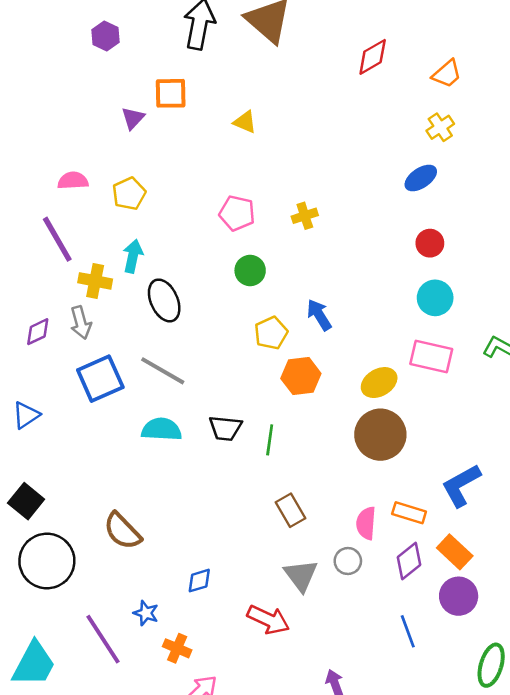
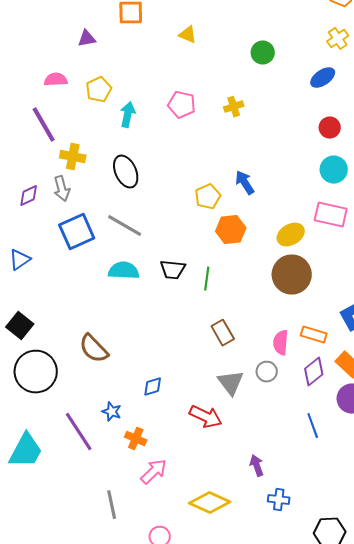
purple triangle: (133, 118) -> (87, 39), moved, turned 36
cyan arrow: (133, 256) -> (128, 115), moved
green circle: (250, 270) -> (263, 53), moved

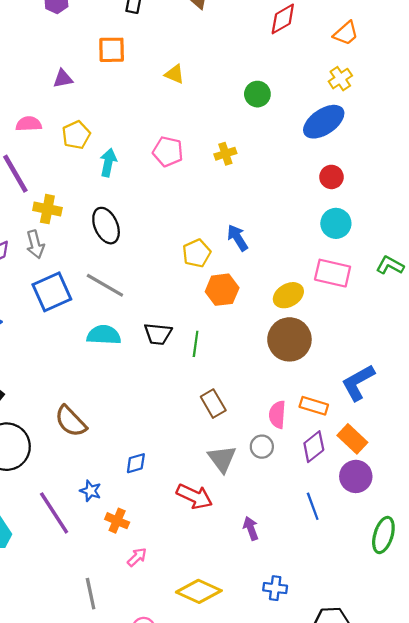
blue ellipse: (323, 78) -> (324, 122), size x1.5
purple arrow: (257, 466) -> (251, 528), moved
pink arrow: (154, 472) -> (137, 557), size x0.7

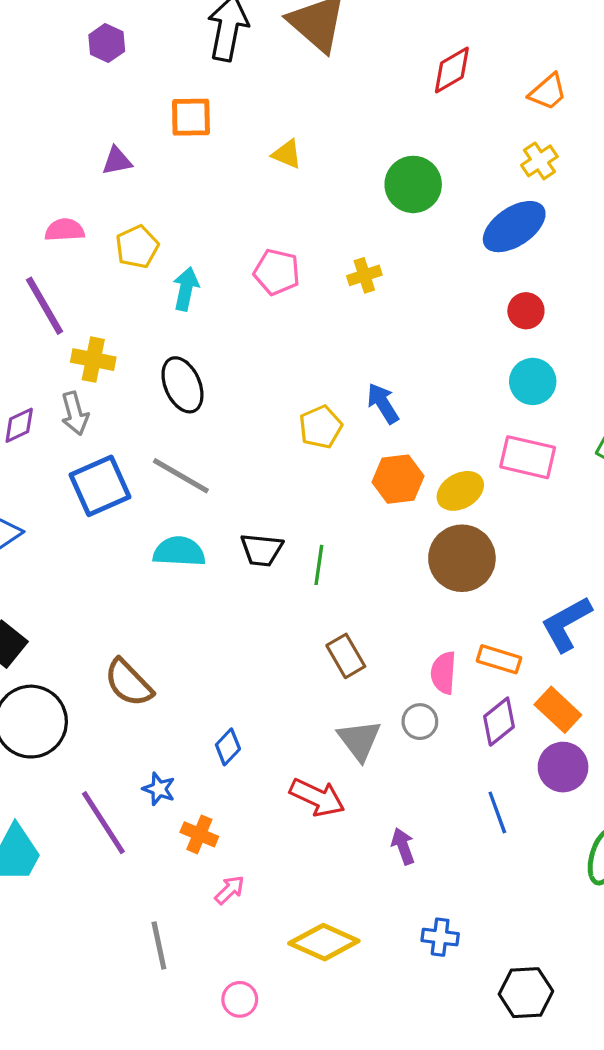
green circle: (257, 94) -> (413, 184), size x1.4
orange hexagon: (222, 290) -> (398, 479), moved
blue diamond: (136, 463) -> (228, 747), turned -30

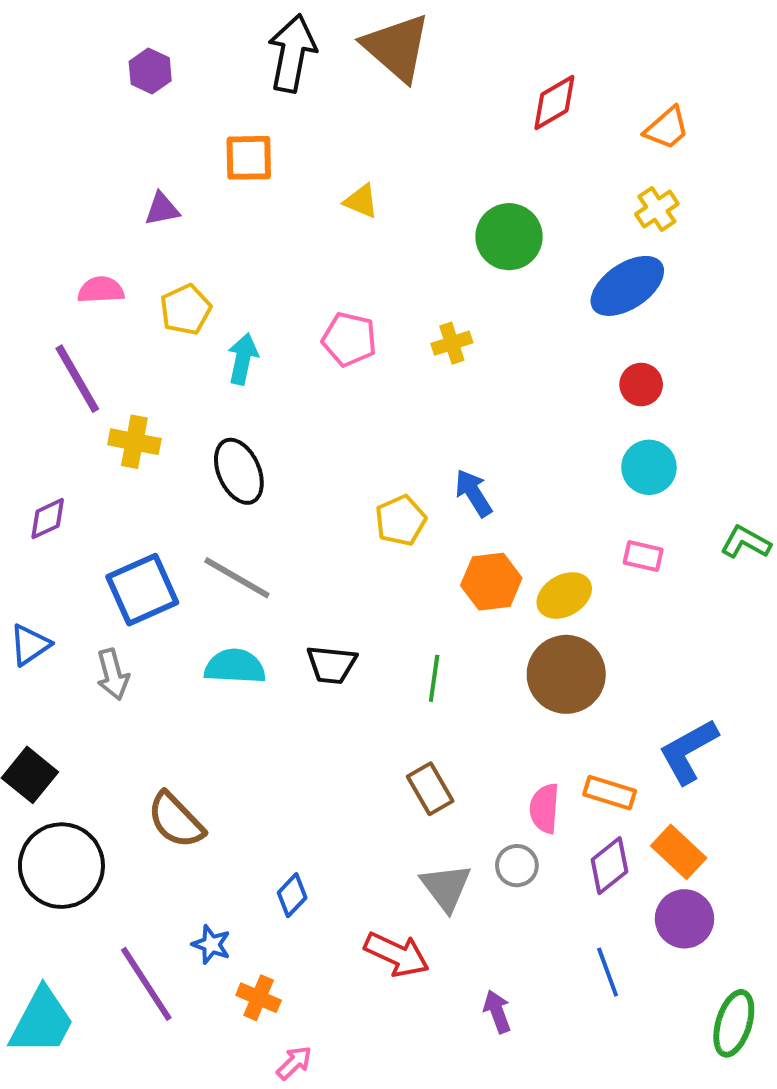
gray arrow: (75, 413) -> (113, 674), moved
pink rectangle: (528, 457) -> (643, 556), size x0.6
green line: (319, 565) -> (434, 678), moved

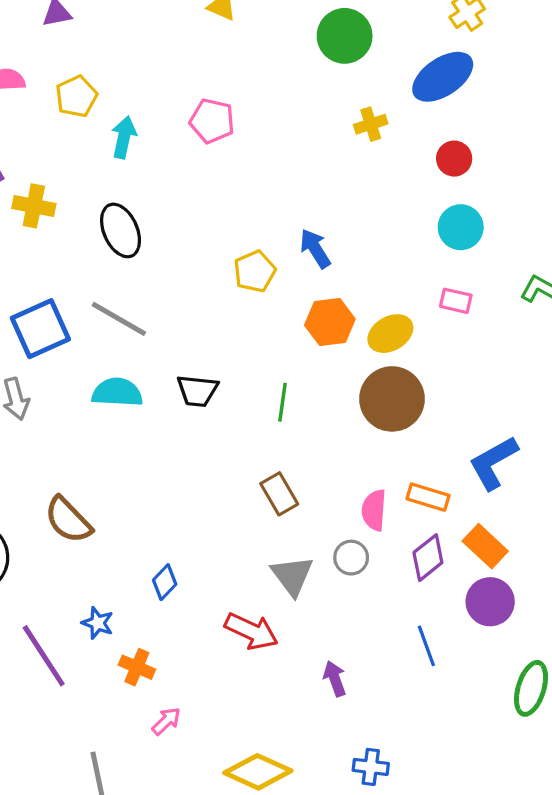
yellow cross: (452, 343) -> (371, 124), moved

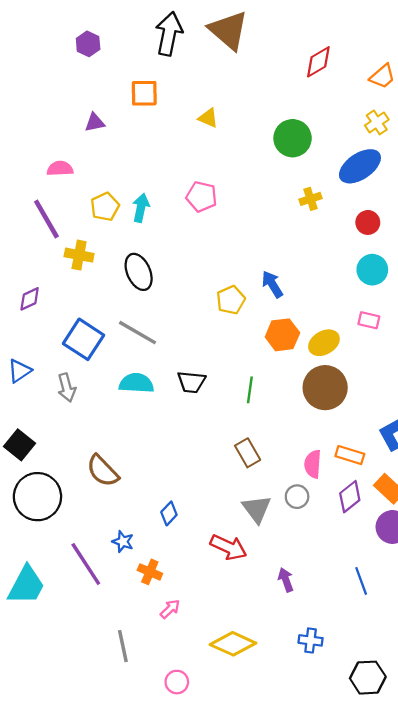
yellow pentagon: (76, 96) -> (105, 207), moved
blue square: (40, 329) -> (84, 339), turned -33
blue line: (426, 646) -> (361, 581), moved

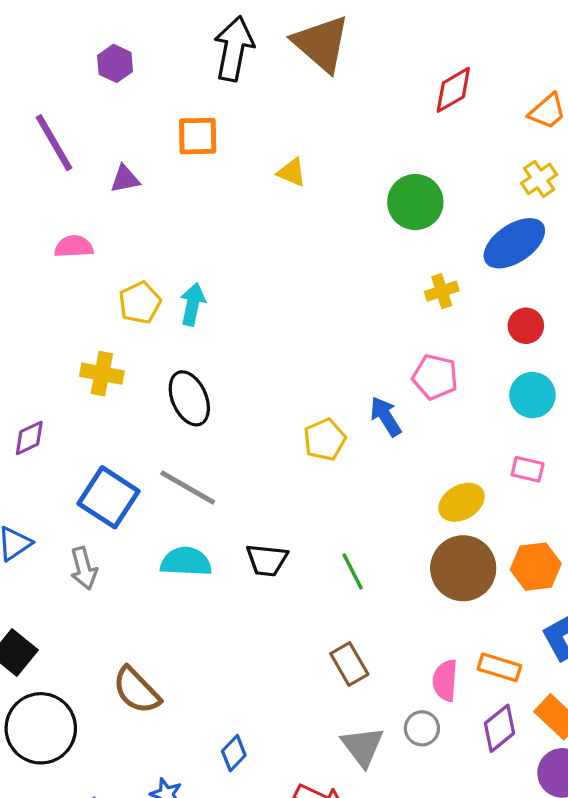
pink pentagon: (202, 197) -> (435, 377), moved
purple line: (46, 219) -> (54, 143), moved
orange hexagon: (282, 335) -> (536, 567), moved
green line: (250, 390) -> (353, 572), turned -35

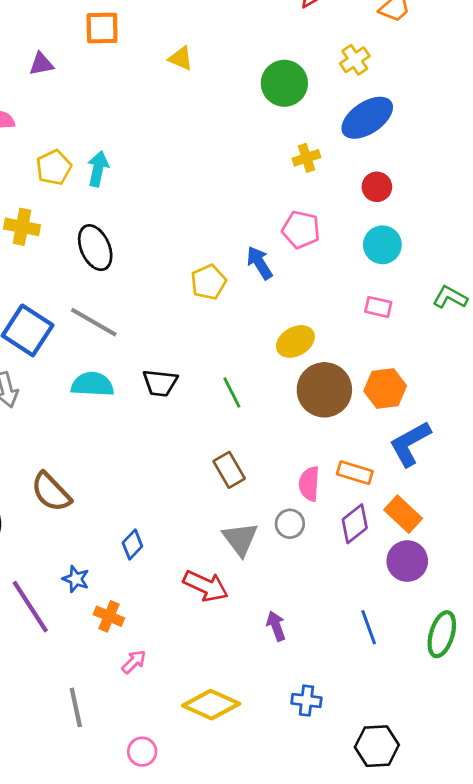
yellow cross: (539, 179) -> (355, 60), moved
yellow ellipse: (462, 502) -> (295, 341), moved

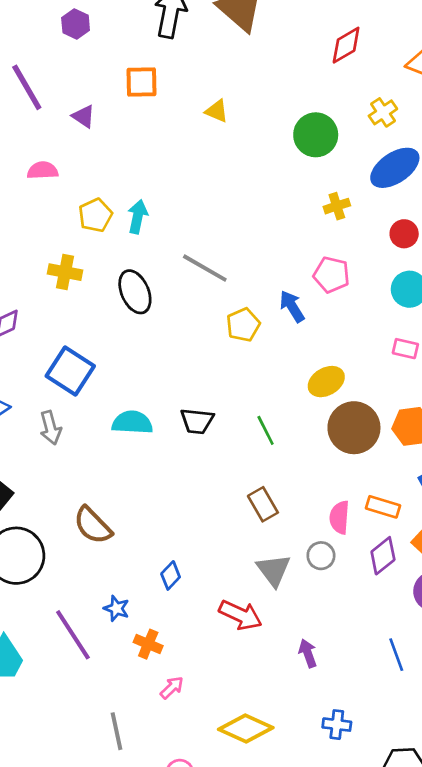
purple triangle: (41, 64) -> (83, 116), turned 45
gray line: (94, 322) -> (205, 268), moved

